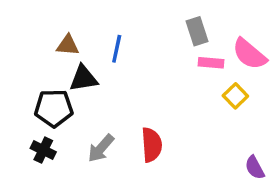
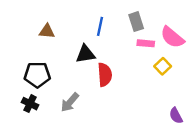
blue line: (117, 49) -> (100, 26), moved
black triangle: (83, 78) -> (85, 54), moved
red semicircle: (152, 145) -> (105, 75), moved

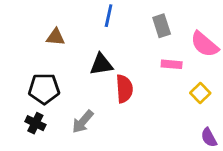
blue line: (100, 26) -> (109, 16), moved
pink rectangle: (146, 43) -> (172, 64), moved
yellow square: (163, 66) -> (200, 93), moved

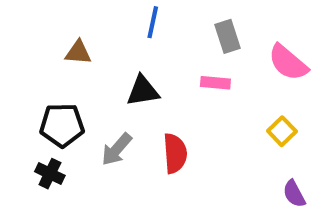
pink rectangle: (172, 64) -> (215, 83), moved
red semicircle: (124, 89) -> (175, 153), moved
gray arrow: (83, 122) -> (116, 149), moved

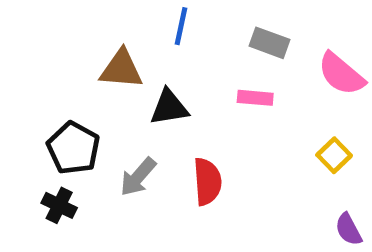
gray rectangle: (227, 36) -> (270, 43), turned -52
brown triangle: (78, 52) -> (121, 69), moved, size x1.4
black pentagon: (62, 125) -> (73, 148), turned 30

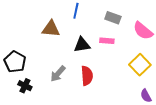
black triangle: (169, 107) -> (82, 45), moved
black pentagon: (73, 148) -> (15, 62), moved
yellow square: (334, 155) -> (140, 65), size x1.5

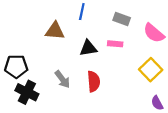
black pentagon: (15, 62) -> (16, 66), turned -30
gray arrow: (58, 74) -> (62, 79), turned -78
black cross: (25, 86) -> (27, 92), size x1.5

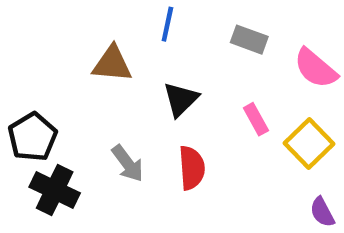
pink rectangle: (115, 44) -> (256, 119), moved, turned 56
black triangle: (88, 48) -> (181, 99), turned -36
black pentagon: (16, 66) -> (33, 137), turned -30

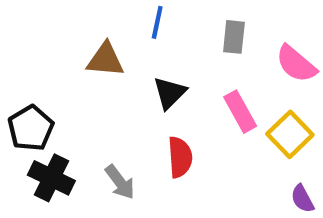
gray rectangle: (249, 40) -> (234, 37), turned 76
pink rectangle: (256, 119) -> (240, 112), size x1.4
gray arrow: (128, 163) -> (120, 182), moved

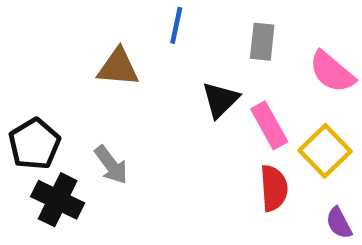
black triangle: (170, 93) -> (220, 100), moved
red semicircle: (180, 157) -> (274, 188), moved
gray arrow: (120, 182) -> (111, 165), moved

